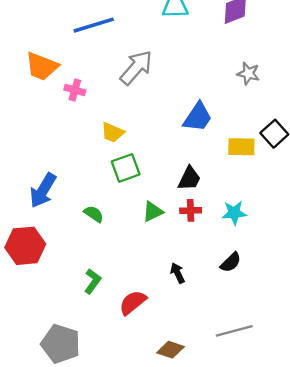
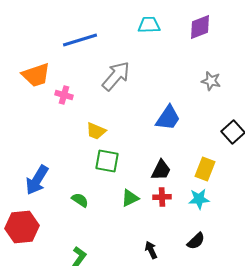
orange trapezoid: (42, 66) -> (36, 75), turned -40
yellow rectangle: (241, 147) -> (205, 169), moved, turned -70
green square: (126, 168) -> (107, 161), turned 30

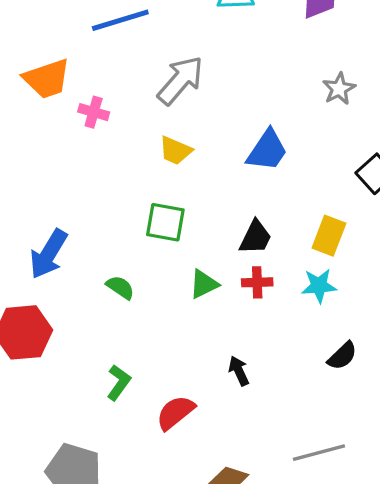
gray star: (211, 81) -> (339, 89), turned 30
yellow trapezoid: (96, 131) -> (175, 150), moved
black semicircle: (196, 241) -> (342, 356), moved

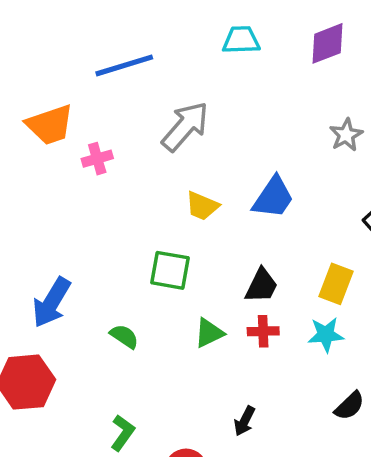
pink cross: (94, 112) -> (97, 159), turned -32
yellow trapezoid: (175, 150) -> (202, 206), moved
black arrow: (239, 371) -> (245, 421), turned -128

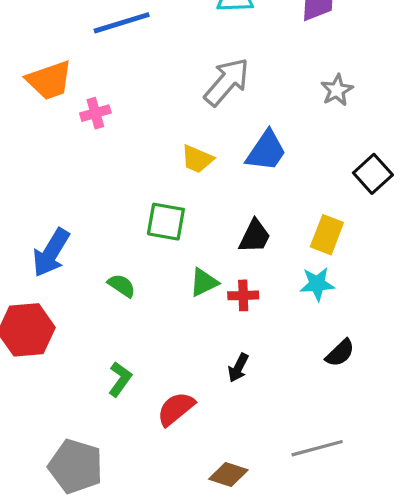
gray arrow: (185, 126) -> (227, 82), moved
red cross: (263, 331) -> (243, 295), moved

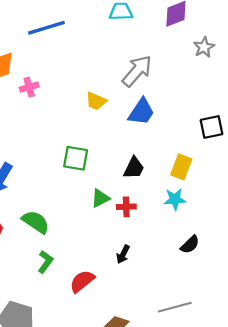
gray arrow: (227, 82) -> (137, 71), moved
gray star: (337, 90) -> (204, 47), moved
yellow trapezoid: (197, 159) -> (96, 101), moved
black square: (373, 174) -> (211, 127), turned 30
green semicircle: (122, 286) -> (36, 222), moved, size x1.5

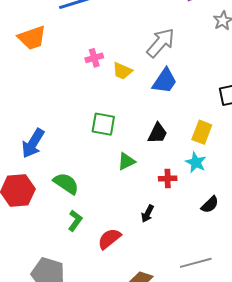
pink cross: (29, 87) -> (94, 58), moved
cyan star: (175, 199) -> (196, 162), turned 30
red cross: (126, 207) -> (168, 178), moved

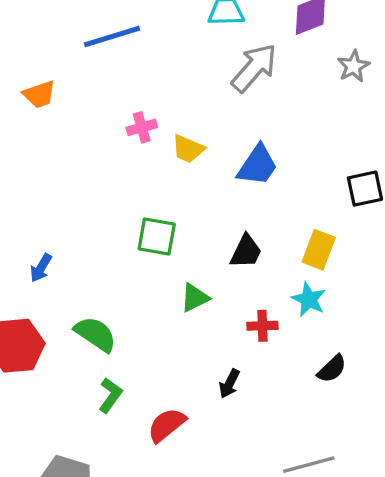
orange trapezoid: (32, 38) -> (39, 94), size x0.7
gray arrow: (161, 43) -> (254, 68), moved
blue arrow: (33, 143) -> (41, 268), size x0.6

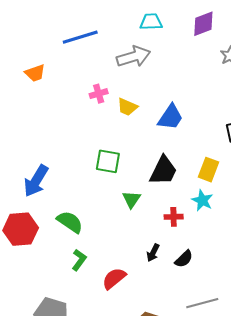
gray arrow: (254, 68) -> (134, 57), moved, turned 32
black trapezoid: (246, 251) -> (163, 171), size x1.4
blue arrow: (41, 268) -> (36, 181), size x1.8
green triangle: (195, 298) -> (131, 199), turned -30
black semicircle: (332, 369) -> (184, 259), moved

